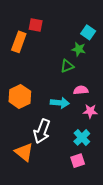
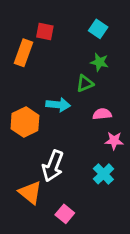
cyan square: (88, 32) -> (98, 29), moved
cyan arrow: (60, 103) -> (58, 105), moved
pink square: (78, 161) -> (65, 214), moved, turned -32

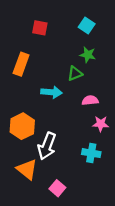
orange rectangle: (24, 53) -> (21, 64), moved
orange hexagon: (25, 122) -> (22, 126), moved
cyan cross: (103, 174) -> (91, 153), turned -36

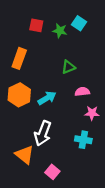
green star: (88, 55) -> (60, 31), moved
cyan arrow: (51, 92) -> (47, 98), moved, turned -36
orange hexagon: (22, 126) -> (19, 95), moved

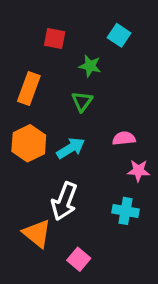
green star: (60, 31) -> (90, 66), moved
green triangle: (68, 67) -> (82, 101), moved, turned -32

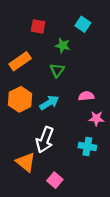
orange rectangle: (29, 88) -> (20, 61), turned 35

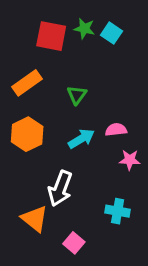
red square: (38, 26) -> (51, 36), size x1.5
green star: (63, 46) -> (84, 29), moved
cyan arrow: (49, 103) -> (81, 139), moved
cyan cross: (87, 146) -> (118, 211), moved

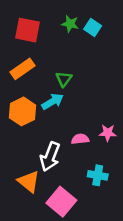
red square: (51, 36) -> (28, 30), moved
pink semicircle: (116, 130) -> (80, 139), moved
cyan arrow: (81, 139) -> (53, 101), moved
pink square: (74, 243) -> (61, 202), size x1.6

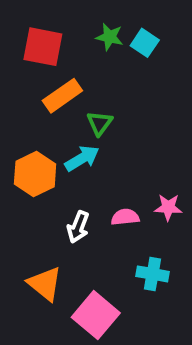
orange rectangle: (23, 69) -> (62, 96), moved
white arrow: (50, 157) -> (78, 227), moved, size x0.7

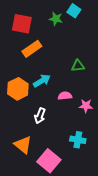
cyan square: (145, 43) -> (74, 11), moved
green triangle: (100, 123) -> (78, 66), moved, turned 48
pink semicircle: (125, 217) -> (65, 96), moved

